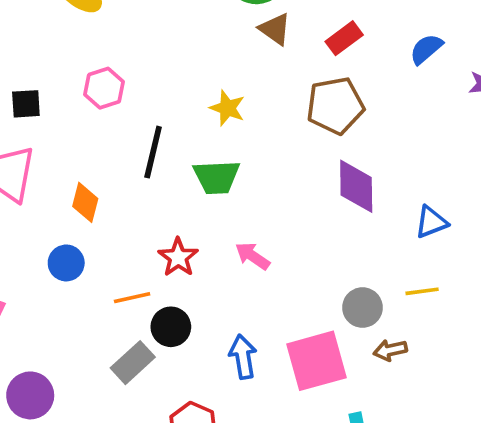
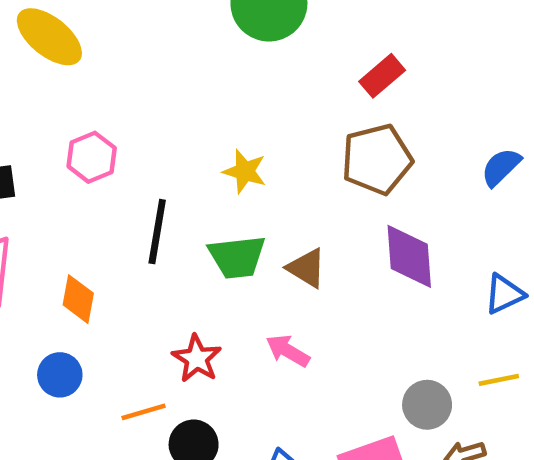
brown triangle: (275, 29) -> (307, 268), moved
blue semicircle: (426, 49) -> (501, 167), moved

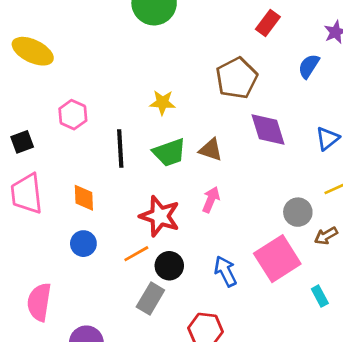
red rectangle: (382, 76) -> (268, 23), moved
pink arrow: (288, 351) -> (211, 200), turned 95
red star: (197, 359) -> (160, 216), size x1.4

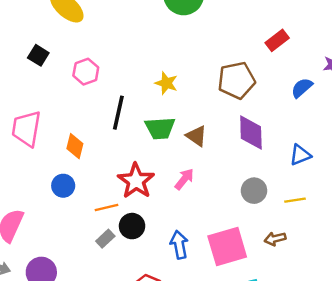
black square: (22, 142) -> (38, 55), moved, turned 36
gray circle: (298, 212) -> (254, 191), moved
gray rectangle: (150, 298) -> (105, 239), moved, size x0.7

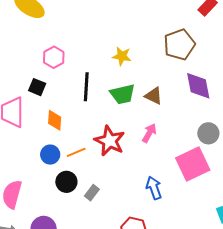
black square: (38, 55) -> (37, 87), moved
orange line: (106, 207) -> (76, 152), moved
black circle: (132, 226) -> (66, 182), moved
pink square: (227, 247) -> (193, 164), moved

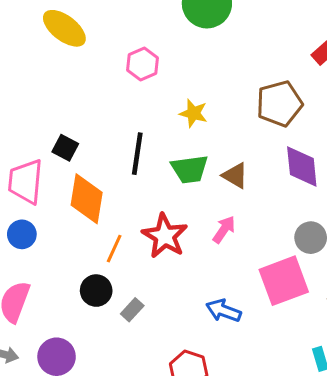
pink hexagon: (54, 57) -> (142, 64), moved
orange diamond: (55, 120) -> (87, 199), size x1.6
orange line: (76, 152) -> (114, 249), turned -48
blue circle: (50, 155) -> (22, 234), moved
blue arrow: (154, 188) -> (224, 311), turned -55

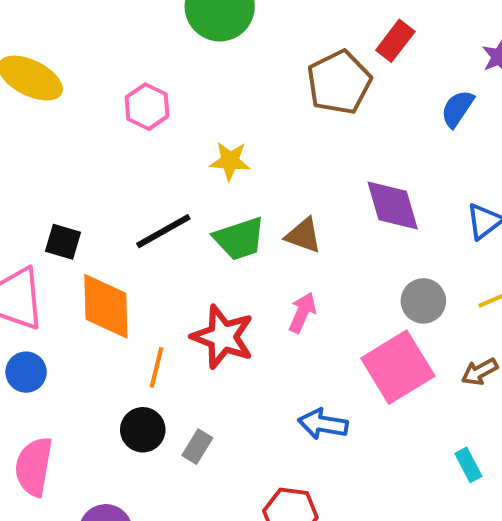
brown pentagon: (279, 104) -> (339, 82), moved
black line: (137, 154) -> (163, 231), turned 63

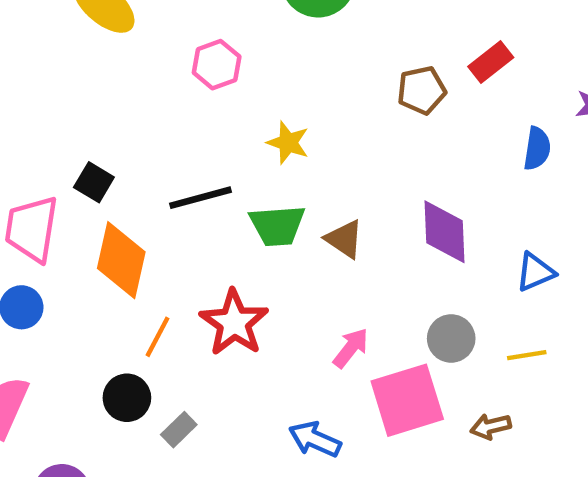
brown pentagon: (339, 82) -> (422, 90), size x0.7
blue semicircle: (457, 109) -> (537, 149), turned 141
pink arrow: (302, 313) -> (351, 348), moved

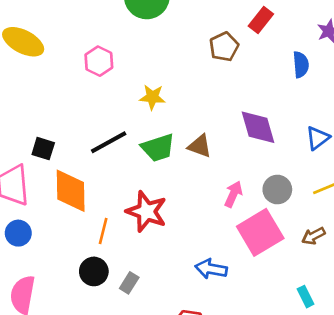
pink arrow: (351, 348) -> (233, 194), moved

